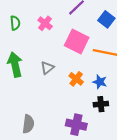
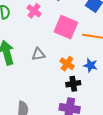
gray triangle: (47, 68) -> (38, 54), turned 32
black cross: (101, 104) -> (73, 84), moved

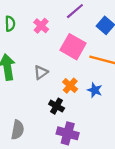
gray triangle: (38, 54) -> (41, 72), turned -32
black cross: (73, 84) -> (57, 106), moved, turned 32

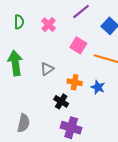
pink square: (73, 47) -> (78, 45), size x0.7
orange cross: (70, 86) -> (75, 82), turned -32

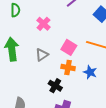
pink cross: (49, 25) -> (44, 24), moved
pink square: (78, 45) -> (69, 47), moved

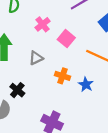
pink square: (69, 47) -> (66, 39), moved
black cross: (55, 86) -> (17, 90), moved

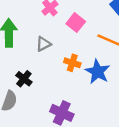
blue star: (86, 84) -> (98, 72), size x1.5

